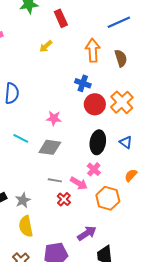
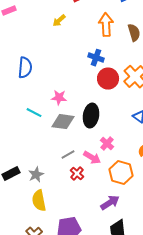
pink star: (54, 118) -> (59, 98), moved
black ellipse: (98, 142) -> (91, 116), moved
gray line: (55, 180) -> (68, 155), turned -40
purple arrow: (87, 233) -> (110, 203), moved

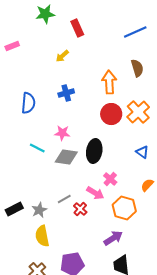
orange arrow: (106, 25) -> (109, 82), moved
blue cross: (96, 58) -> (66, 93), moved, turned -35
gray line: (68, 155) -> (64, 199), moved

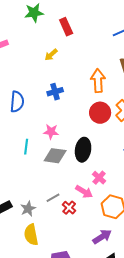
cyan line: (37, 148) -> (26, 147), turned 70

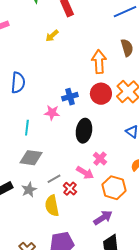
blue cross: (55, 92) -> (70, 97), moved
gray diamond: (55, 156) -> (31, 158), moved
yellow semicircle: (31, 235) -> (52, 206), moved

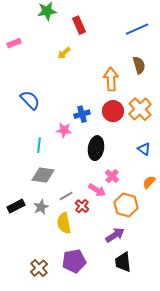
blue semicircle: (18, 83) -> (30, 100), turned -50

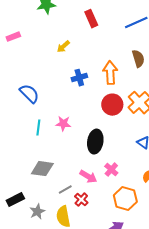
red rectangle: (79, 25) -> (91, 19), moved
blue cross: (82, 114) -> (79, 78), moved
cyan line: (39, 145) -> (38, 128), moved
pink arrow: (97, 190) -> (88, 177), moved
gray star: (41, 207) -> (37, 212), moved

